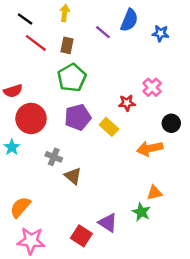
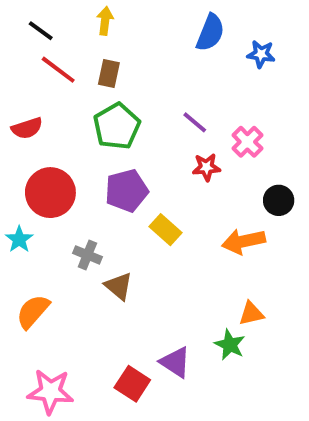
purple line: (103, 32) -> (195, 122), moved
red semicircle: (13, 91) -> (27, 128), moved
yellow rectangle: (109, 127) -> (165, 230), moved
orange semicircle: (20, 207) -> (33, 312), moved

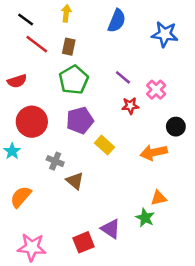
blue semicircle: (210, 33) -> (117, 21), moved
blue star: (261, 54) -> (165, 34), size x1.5
red square: (132, 384) -> (84, 242), turned 35

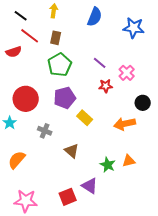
red semicircle: (17, 81) -> (14, 52), moved
brown triangle: (75, 181) -> (72, 151), moved
green star: (145, 218) -> (108, 165), moved

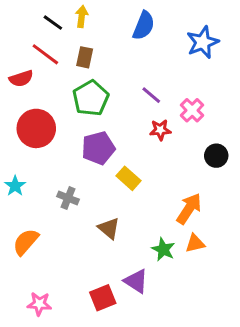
black line: (21, 16) -> (53, 23), moved
blue star: (134, 28) -> (203, 42), turned -30
red circle: (26, 99) -> (36, 128), moved
orange arrow: (125, 124) -> (189, 209), moved, turned 135
pink star: (26, 201) -> (39, 304), size x0.7

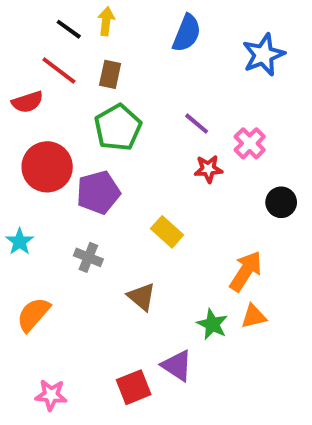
purple pentagon: (98, 148) -> (98, 192), moved

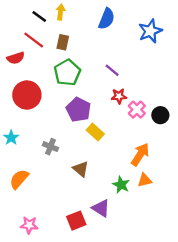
pink cross: (250, 143) -> (137, 110), moved
purple pentagon: (98, 192) -> (78, 110), moved, turned -30

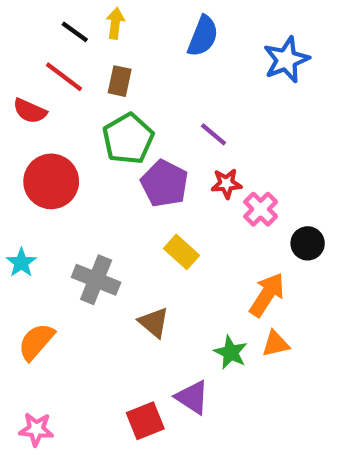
red semicircle: (16, 58) -> (30, 111), turned 42
purple pentagon: (78, 110) -> (164, 184), moved
black circle: (160, 115) -> (308, 243), moved
gray cross: (50, 147) -> (96, 280), size x1.5
pink star: (29, 225) -> (36, 429), moved

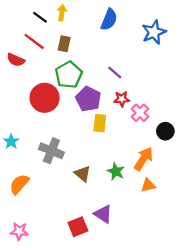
red circle: (51, 181) -> (45, 98), moved
yellow rectangle: (182, 252) -> (100, 123), moved, turned 54
green star: (231, 352) -> (116, 171), moved

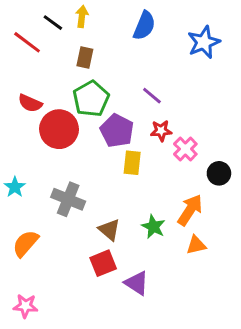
red line: (34, 41) -> (27, 42), moved
red semicircle: (16, 60) -> (30, 103), moved
red square: (78, 227) -> (103, 263), moved

